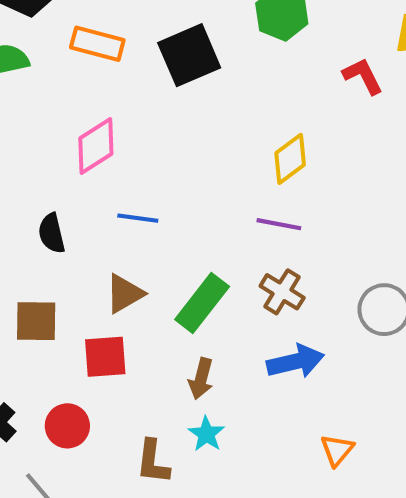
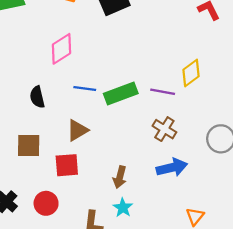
yellow diamond: (290, 159) -> (191, 73), moved
green rectangle: (202, 303) -> (121, 94), moved, turned 32

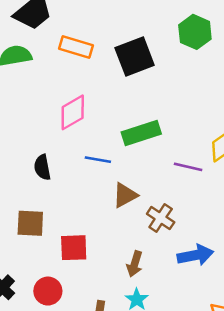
green rectangle: (121, 94) -> (141, 133), moved
brown cross: (164, 129) -> (161, 218), moved
brown triangle: (77, 130) -> (125, 195), moved

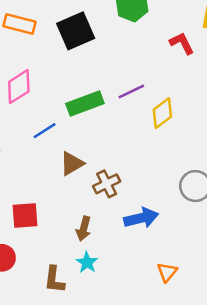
blue line: (98, 160) -> (45, 131), turned -40
purple line: (188, 167) -> (131, 92), moved, turned -36
brown cross: (161, 218) -> (107, 184), turned 32

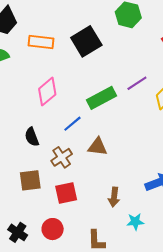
brown triangle: (72, 163) -> (98, 147), turned 45
brown cross: (107, 184) -> (62, 157), moved
cyan star: (87, 262) -> (135, 222), moved, turned -30

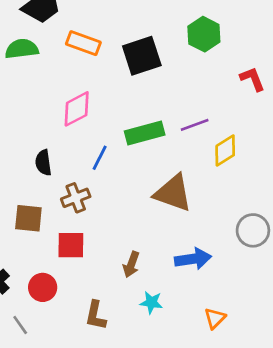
blue line: (72, 124) -> (100, 158), turned -36
brown triangle: (98, 147) -> (173, 193), moved, size x1.5

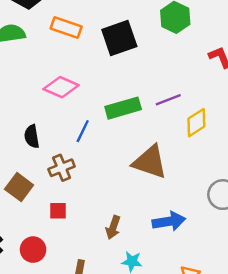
pink diamond: (77, 109) -> (61, 87), turned 52
brown square: (28, 218) -> (19, 187), turned 32
red square: (71, 245) -> (58, 211), size x0.7

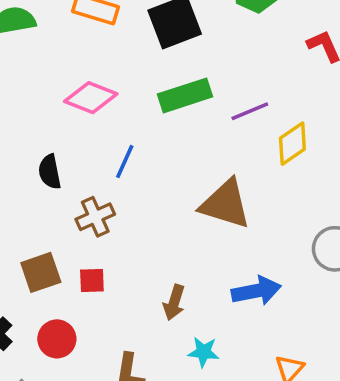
green rectangle: (123, 108) -> (185, 95), moved
brown square: (19, 187) -> (41, 272), moved, turned 36

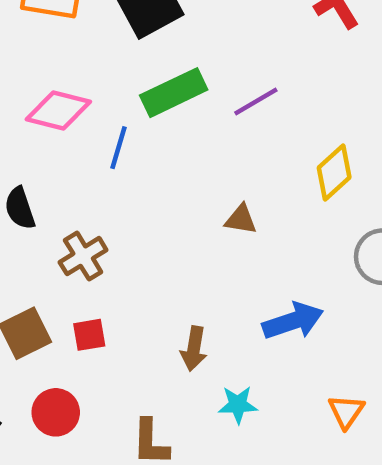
yellow diamond: (292, 144) -> (334, 172), moved
blue line: (125, 161) -> (119, 148), moved
brown triangle: (225, 204) -> (241, 219), size x0.5

